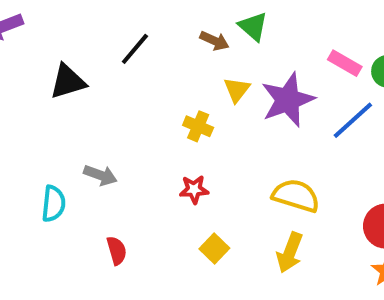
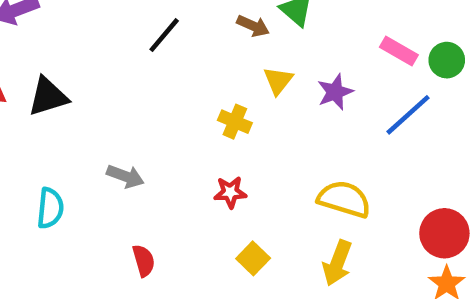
black triangle: (68, 81) -> (48, 97), moved
purple star: (288, 100) -> (335, 92), size x0.6
cyan semicircle: (53, 204) -> (50, 208), moved

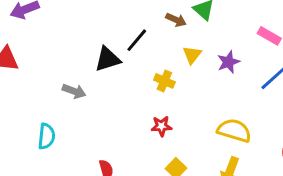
black line: (164, 35) -> (137, 40), moved
black triangle: (48, 97) -> (108, 59), moved
gray arrow: (125, 176) -> (74, 91), moved

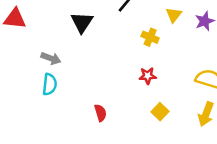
black triangle: (108, 59) -> (82, 22), moved, turned -40
gray arrow: (74, 91) -> (51, 58), moved

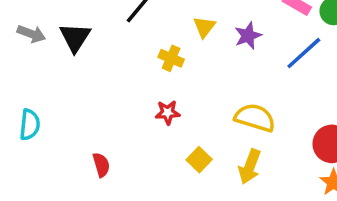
gray arrow: (51, 58) -> (31, 34), moved
yellow square: (160, 112) -> (199, 160), moved

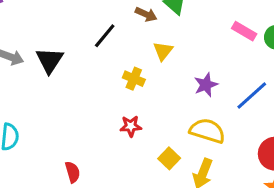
purple star: (248, 36) -> (206, 85), moved
blue line: (304, 53) -> (252, 95), moved
yellow square: (199, 160) -> (169, 158), moved

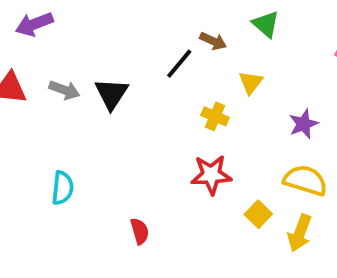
brown arrow: (146, 14) -> (213, 41), moved
red star: (131, 126) -> (211, 175), size x1.5

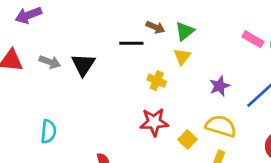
green triangle: (266, 24) -> (185, 31), moved, turned 40
black line: (179, 64) -> (131, 43), turned 50
yellow square: (258, 214) -> (187, 139), moved

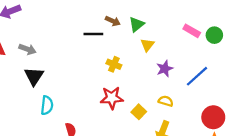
yellow triangle: (182, 57) -> (147, 45), moved
black triangle: (83, 65) -> (34, 76), moved
yellow semicircle: (221, 126) -> (166, 101), size x0.6
cyan semicircle: (48, 131) -> (47, 105), moved

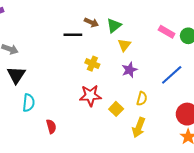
purple star: (165, 69) -> (129, 70), moved
yellow semicircle: (166, 101) -> (142, 99), turned 88

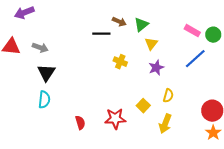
blue line: (172, 75) -> (195, 59), moved
red star: (90, 96) -> (115, 119), moved
cyan semicircle: (29, 103) -> (44, 100), moved

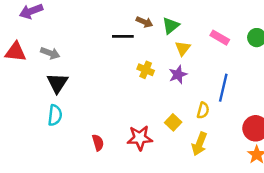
pink rectangle: (192, 31) -> (220, 38), moved
blue line: (195, 59) -> (223, 88), moved, turned -35
purple star: (156, 68) -> (178, 75), moved

